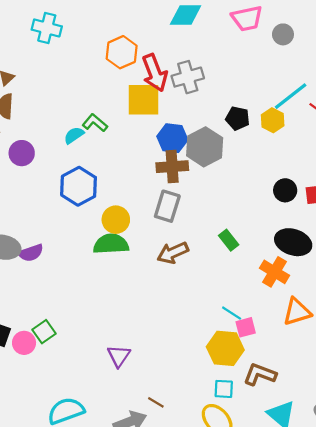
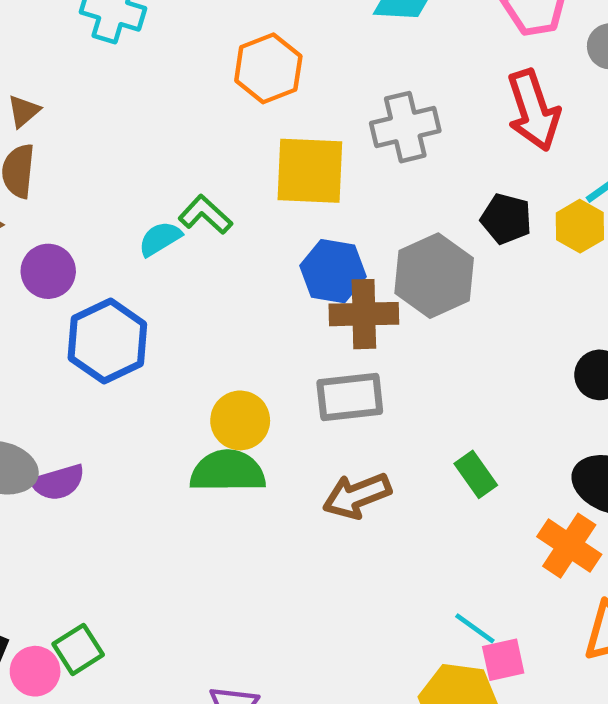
red arrow: (155, 73) -> (533, 110), moved
blue hexagon: (172, 138) -> (333, 271), moved
blue hexagon: (79, 186) -> (107, 341), moved
gray rectangle: (167, 206) -> (350, 397), turned 64

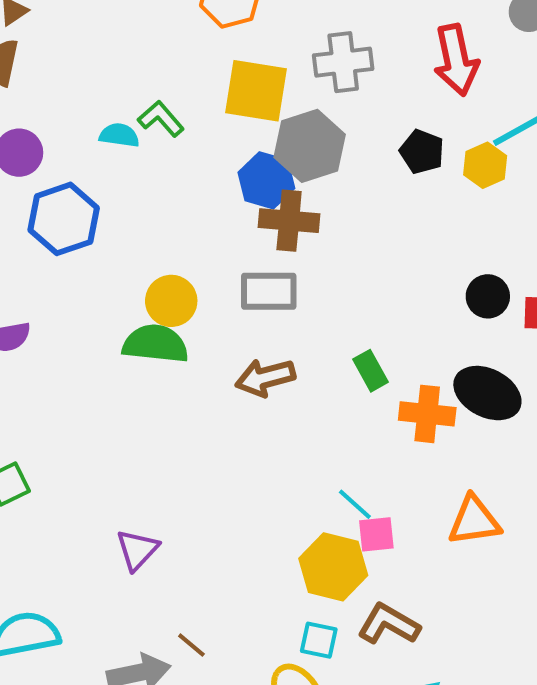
cyan semicircle: (160, 239) -> (119, 135), turned 33
gray hexagon: (434, 276) -> (310, 146), moved
orange cross: (569, 546) -> (427, 414), moved, turned -34

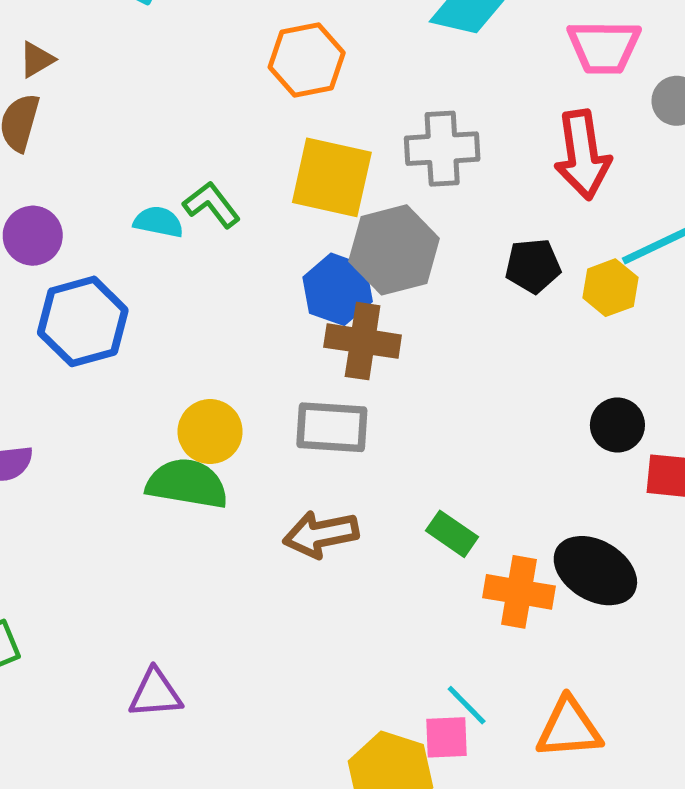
black pentagon: (422, 152) -> (533, 266), turned -30
black circle: (488, 296) -> (617, 425), moved
green rectangle: (371, 371) -> (452, 534), turned -30
cyan line: (355, 504) -> (467, 705), moved
purple triangle: (137, 550) -> (155, 693), moved, turned 39

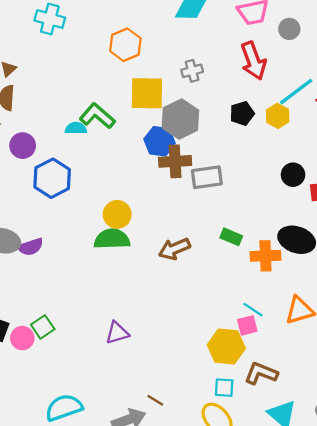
gray cross: (442, 149) -> (192, 71), size x0.7
green L-shape: (212, 205) -> (97, 116), size x1.4
gray rectangle: (332, 427) -> (207, 177), moved

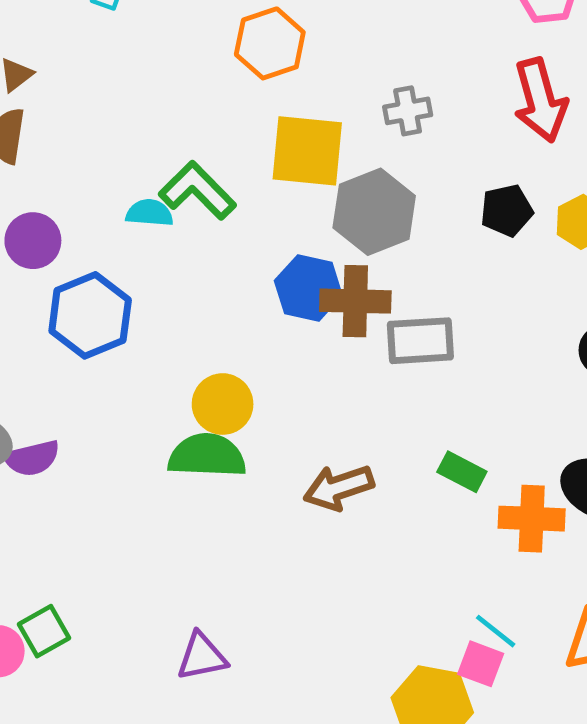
blue hexagon: (160, 141) -> (308, 288), moved
pink square: (247, 325) -> (481, 664), turned 30

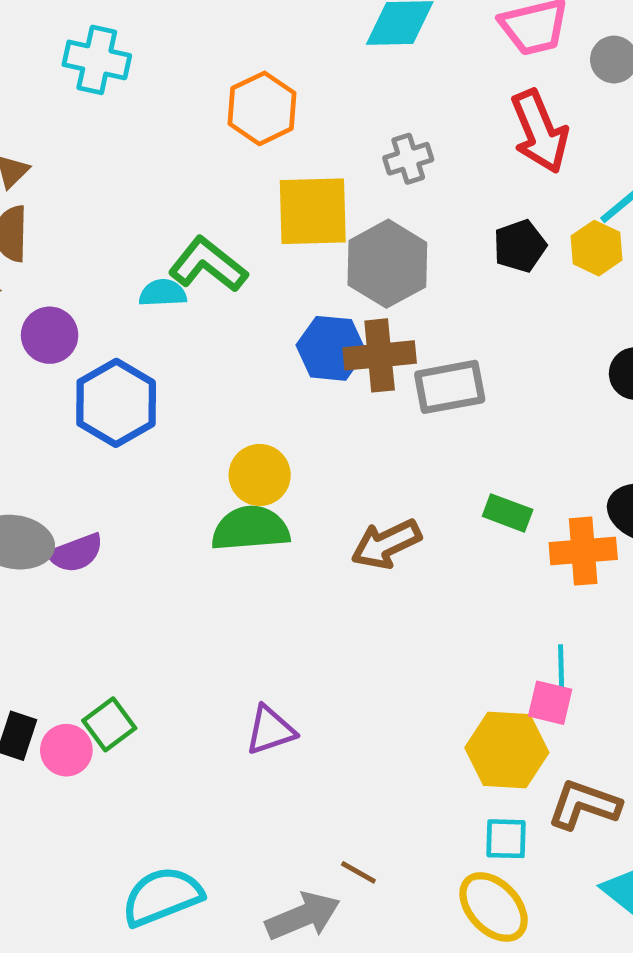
cyan line: (496, 631) -> (561, 668), turned 57

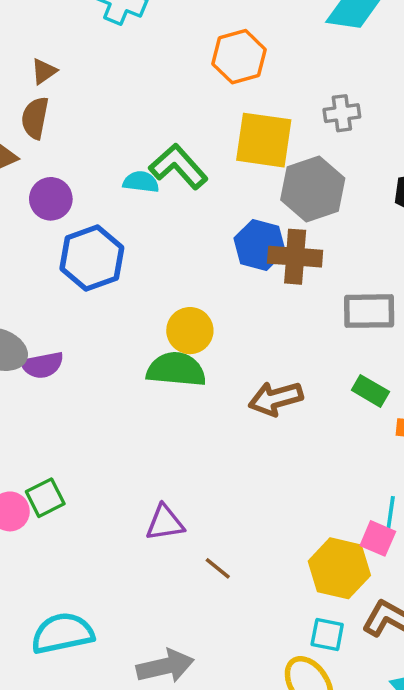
gray rectangle: (450, 387) -> (369, 311), moved
brown line: (358, 872) -> (218, 568), moved

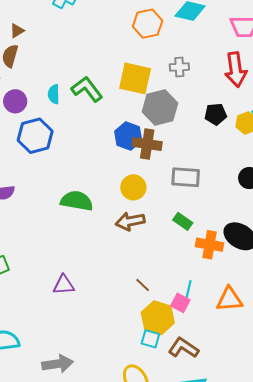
orange hexagon: (239, 57) -> (148, 24), moved
cyan semicircle: (141, 182) -> (54, 94), moved, turned -102
yellow circle: (190, 331) -> (133, 187), moved
brown line: (218, 568) -> (143, 285), moved
cyan square: (327, 634) -> (150, 339), moved

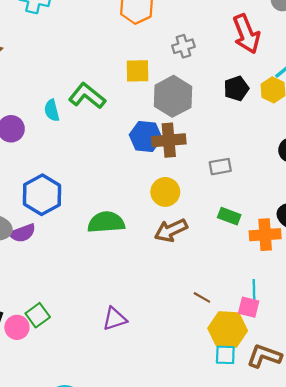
yellow square: (135, 78) -> (138, 71), size x0.7
blue hexagon: (35, 136) -> (42, 195), moved
gray rectangle: (186, 177) -> (220, 167), size x0.7

